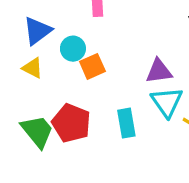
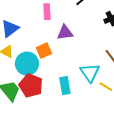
cyan circle: (73, 49) -> (27, 64), moved, size x1.5
purple triangle: (159, 71) -> (65, 33), moved

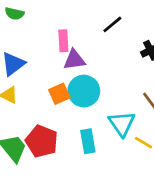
purple triangle: (65, 33) -> (74, 60), moved
cyan circle: (27, 64) -> (84, 91), moved

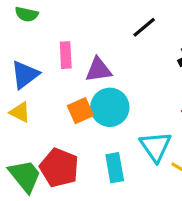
pink rectangle: (63, 41) -> (66, 55), moved

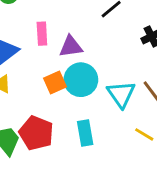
cyan triangle: (156, 146) -> (121, 94), moved

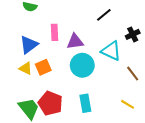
orange square: (55, 83) -> (43, 67), moved
cyan triangle: (121, 94) -> (111, 51), moved, turned -30

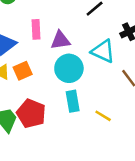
cyan rectangle: (85, 103) -> (73, 101), moved
yellow line: (128, 104) -> (103, 116), moved

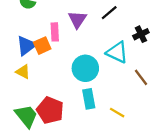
purple triangle: (60, 40) -> (77, 19), moved, turned -48
orange square: (23, 71) -> (42, 46), moved

